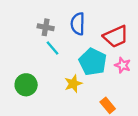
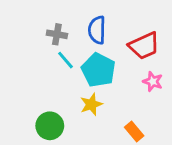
cyan pentagon: (93, 62) -> (98, 70), moved
green circle: (26, 85) -> (50, 126), moved

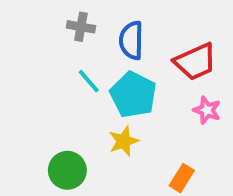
gray cross: (57, 34) -> (81, 27), moved
orange rectangle: (134, 132) -> (182, 178), turned 72

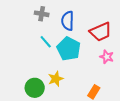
yellow star: (124, 141) -> (56, 79), moved

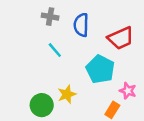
cyan pentagon: (69, 49) -> (100, 69), moved
pink star: (107, 57) -> (128, 91), moved

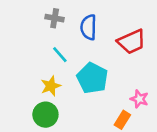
cyan pentagon: (100, 69) -> (92, 78), moved
yellow star: (67, 94) -> (51, 86), moved

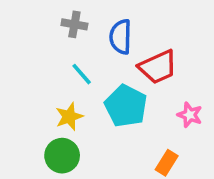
red trapezoid: (131, 42) -> (158, 67), moved
pink star: (139, 99) -> (190, 115), moved

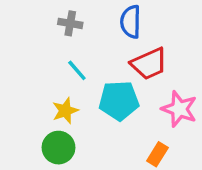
blue semicircle: (121, 37) -> (131, 22), moved
cyan pentagon: (126, 106) -> (119, 101), turned -30
pink star: (190, 115) -> (179, 109), size x1.5

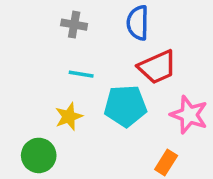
cyan line: (77, 70) -> (81, 74), turned -40
green circle: (58, 148) -> (39, 155), moved

